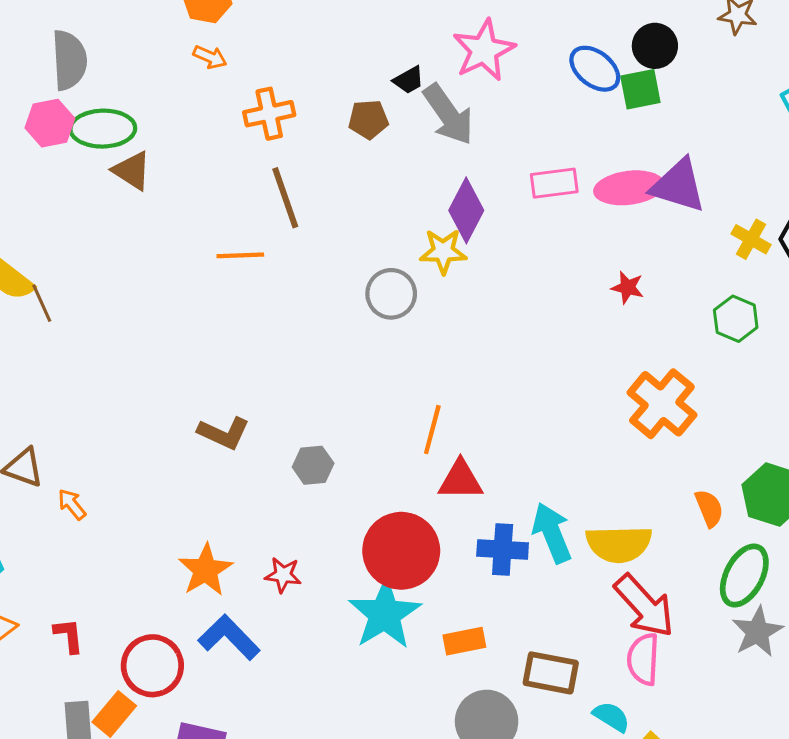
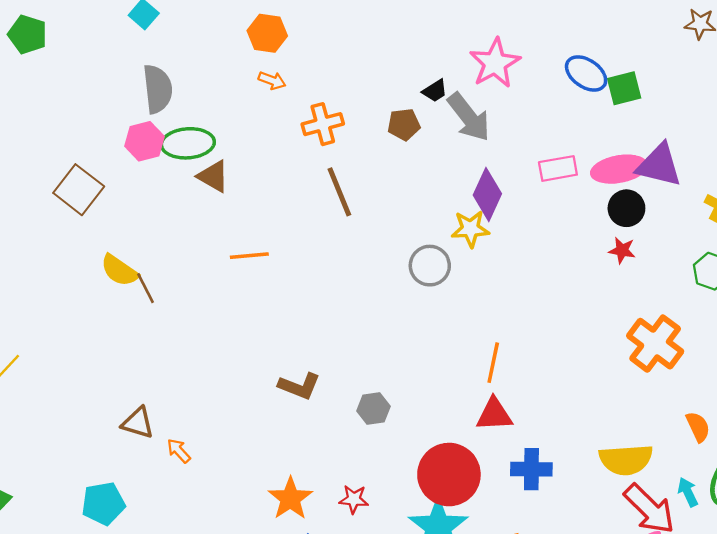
black circle: (655, 46) -> (626, 208), moved
orange line: (240, 255) -> (249, 256), moved
orange line: (432, 430) -> (493, 363), moved
cyan arrow: (552, 533) -> (688, 492), moved, size x0.6

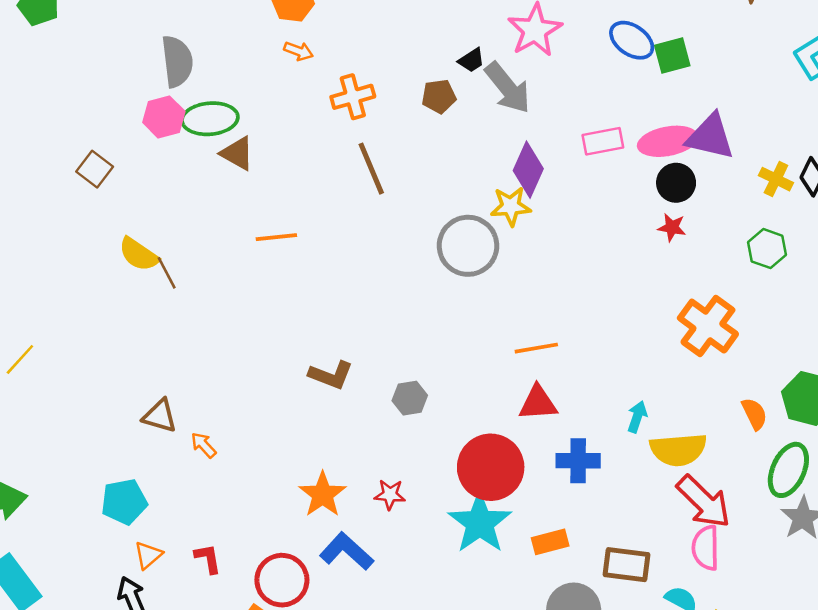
brown square: (79, 190) -> (95, 169), size x0.7
gray circle: (430, 266) -> (468, 246), size x1.4
orange line: (493, 363) -> (536, 348), turned 69
cyan arrow: (688, 492) -> (637, 417), moved, turned 44

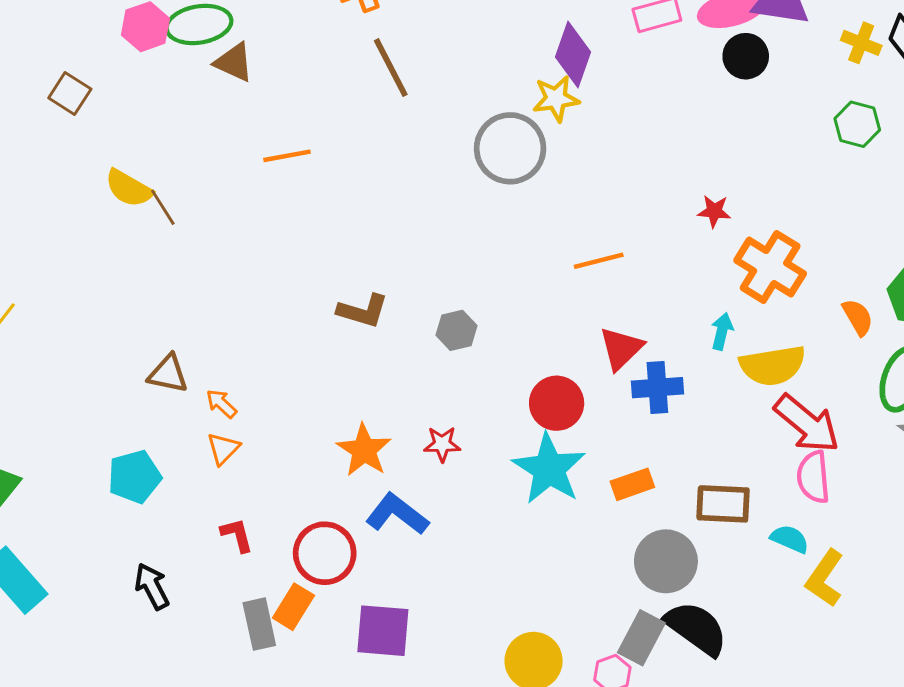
red star: (672, 227) -> (714, 211), moved
orange cross: (708, 326) -> (770, 267), moved
red triangle: (538, 403) -> (621, 348), moved, turned -36
red circle: (491, 467) -> (557, 403), size x0.7
orange triangle: (148, 555) -> (223, 449), moved

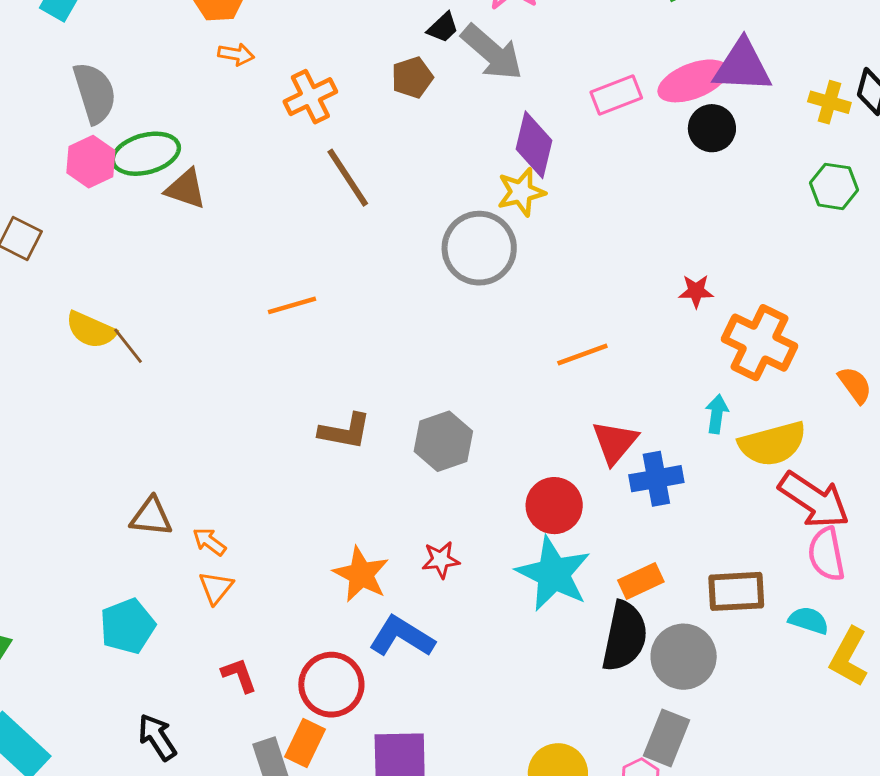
orange line: (287, 156) -> (292, 305), moved
gray hexagon: (456, 330) -> (443, 441), size x1.4
black semicircle: (696, 628) -> (625, 636), moved, turned 72

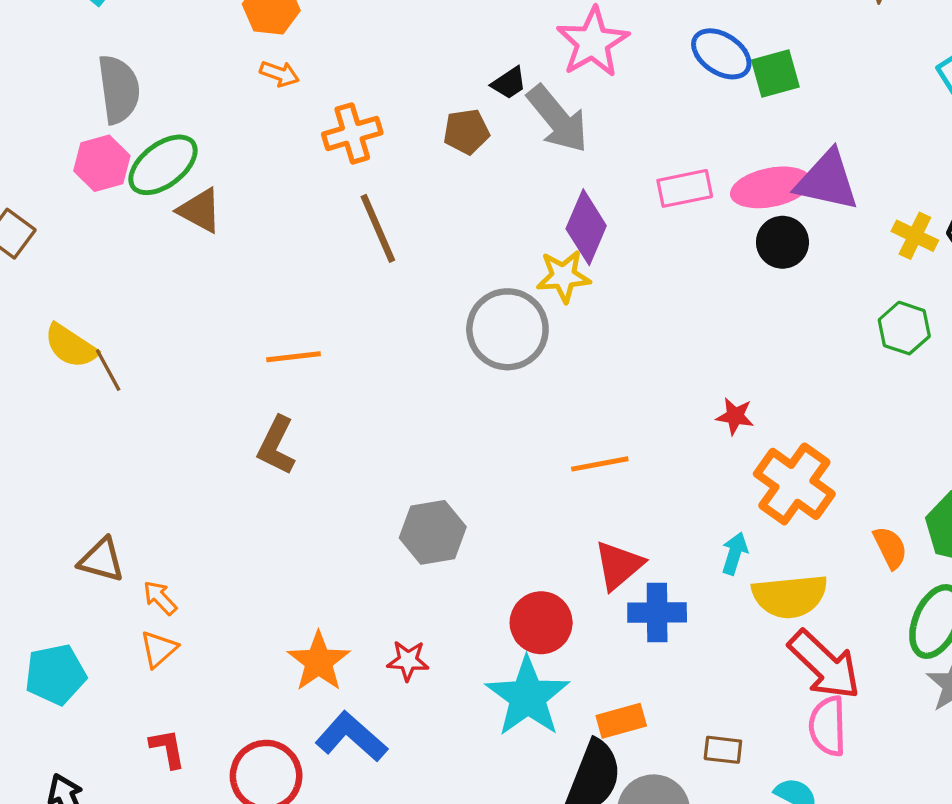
green ellipse: (146, 154) -> (163, 165), turned -32
brown L-shape: (345, 431) -> (276, 446), moved, turned 96
brown rectangle: (736, 591) -> (723, 750), size x0.6

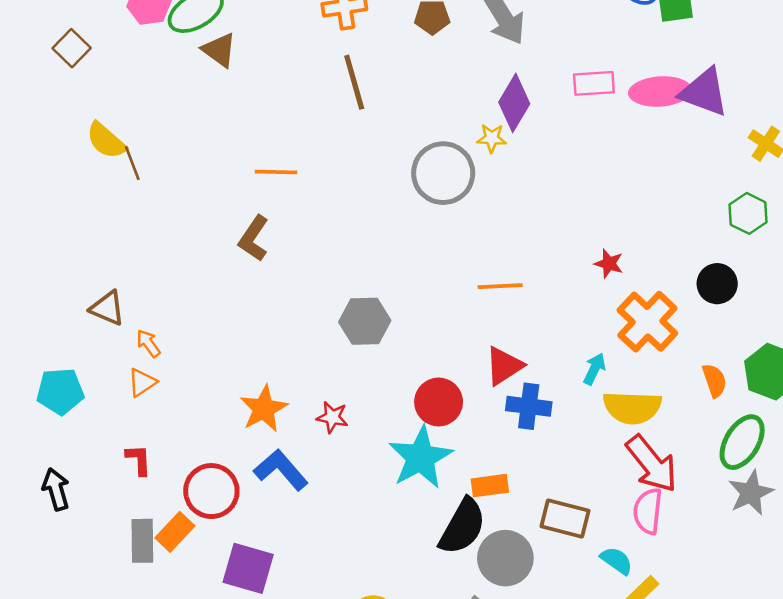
black circle: (782, 242) -> (717, 284), moved
yellow star: (563, 276) -> (492, 138), size x0.7
brown rectangle: (723, 750) -> (565, 518), size x1.6

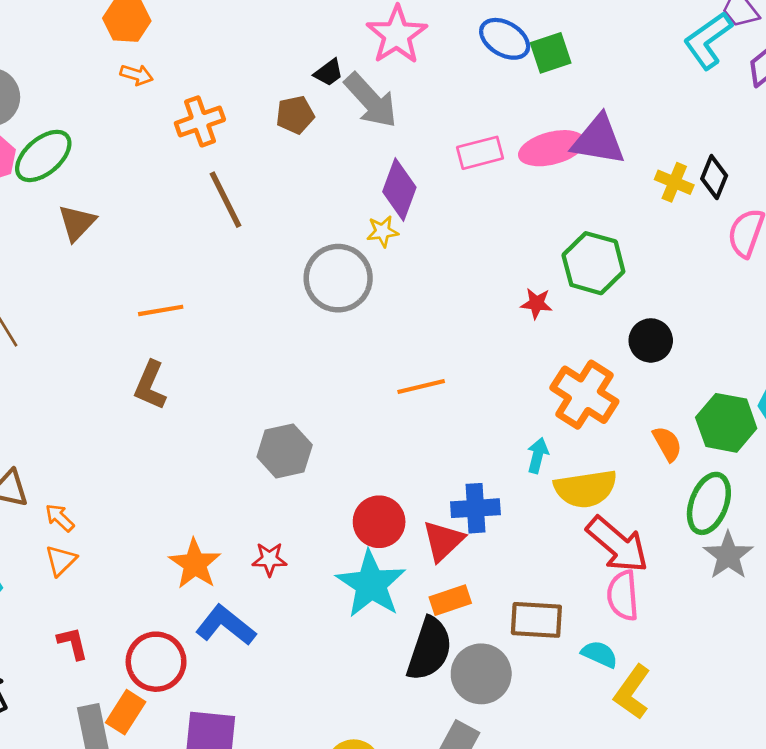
brown triangle: (219, 50) -> (77, 223), moved, turned 48
green hexagon: (748, 213) -> (593, 263), moved, size x1.4
red star: (609, 264) -> (536, 303), moved
red triangle: (504, 366) -> (443, 541), moved

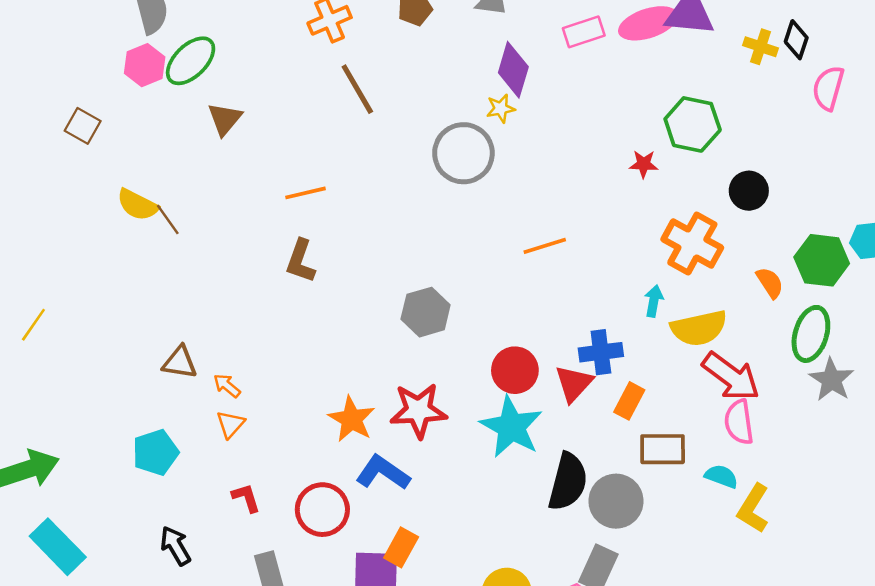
red star: (269, 559) -> (418, 410), size x1.8
orange rectangle: (450, 600) -> (629, 401), moved, turned -40
orange rectangle: (126, 712) -> (401, 547), moved

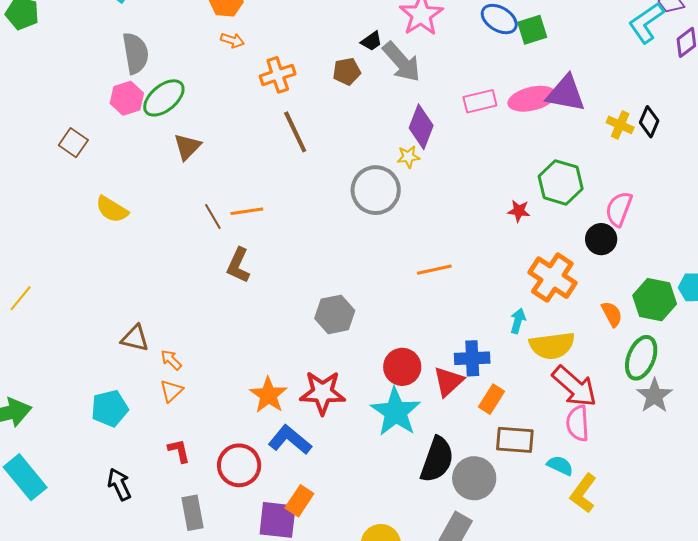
pink semicircle: (828, 88) -> (619, 209), moved
brown line: (168, 220) -> (213, 217), moved

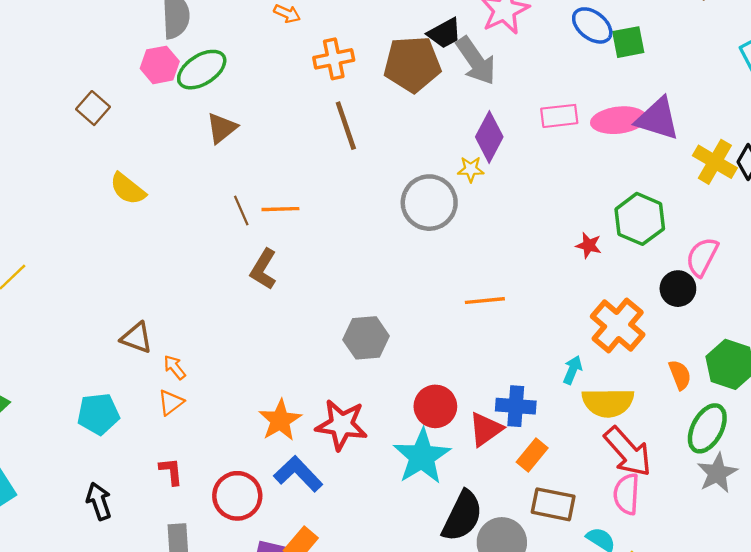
black trapezoid: (371, 41) -> (444, 33), size x1.4
brown pentagon: (347, 71) -> (412, 64), size x1.8
yellow cross: (620, 125) -> (715, 162), size x1.4

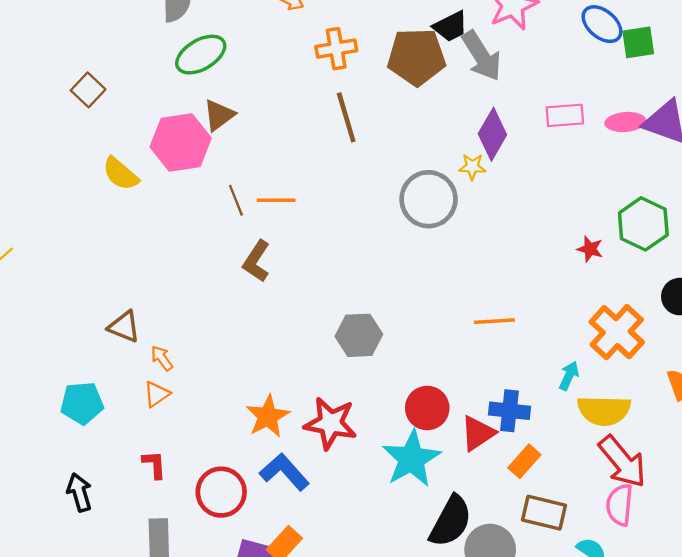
pink hexagon: (160, 65) -> (181, 143), moved, size x1.5
pink ellipse: (618, 120) -> (625, 122), size x0.7
orange line: (485, 301) -> (494, 321), moved

